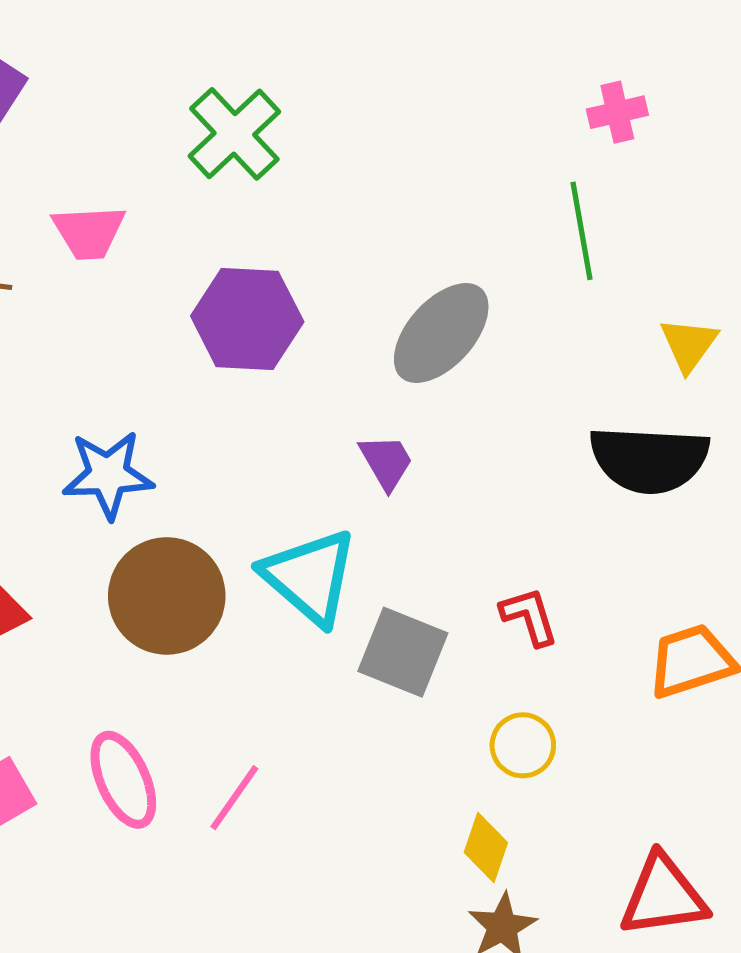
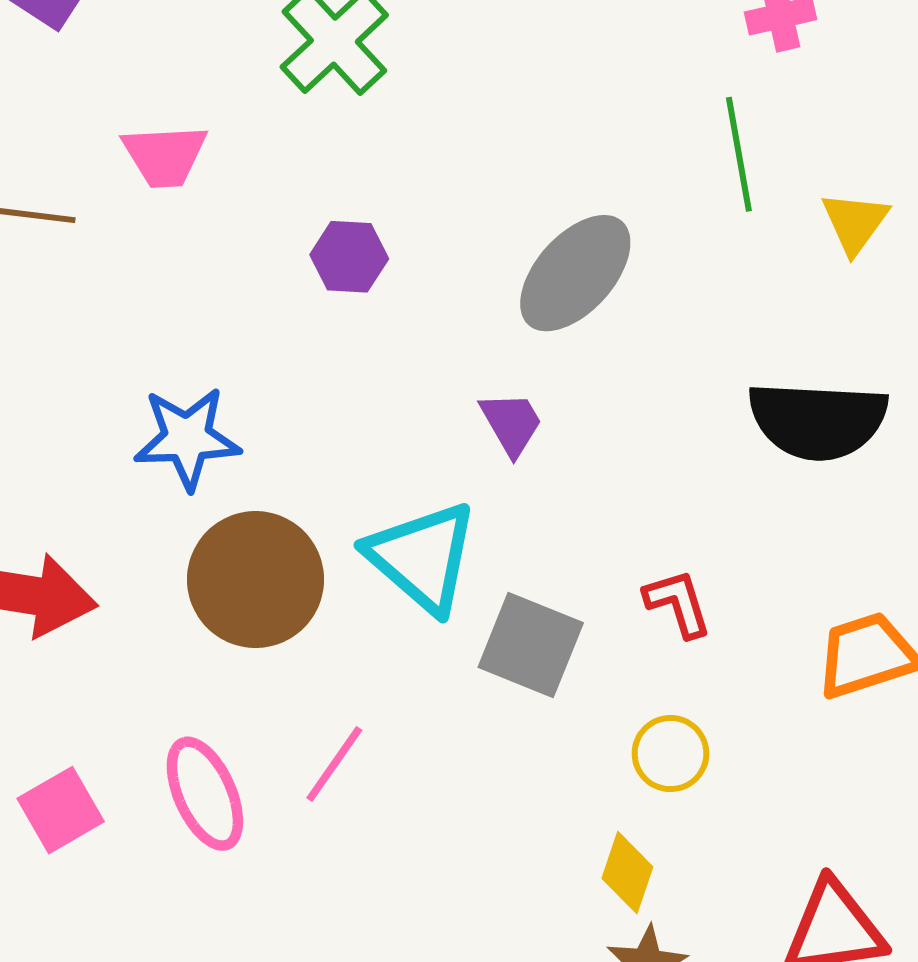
purple hexagon: (247, 319) -> (349, 257), size x0.6
yellow triangle: (689, 344) -> (855, 223), moved
pink line: (234, 798) -> (334, 764), moved

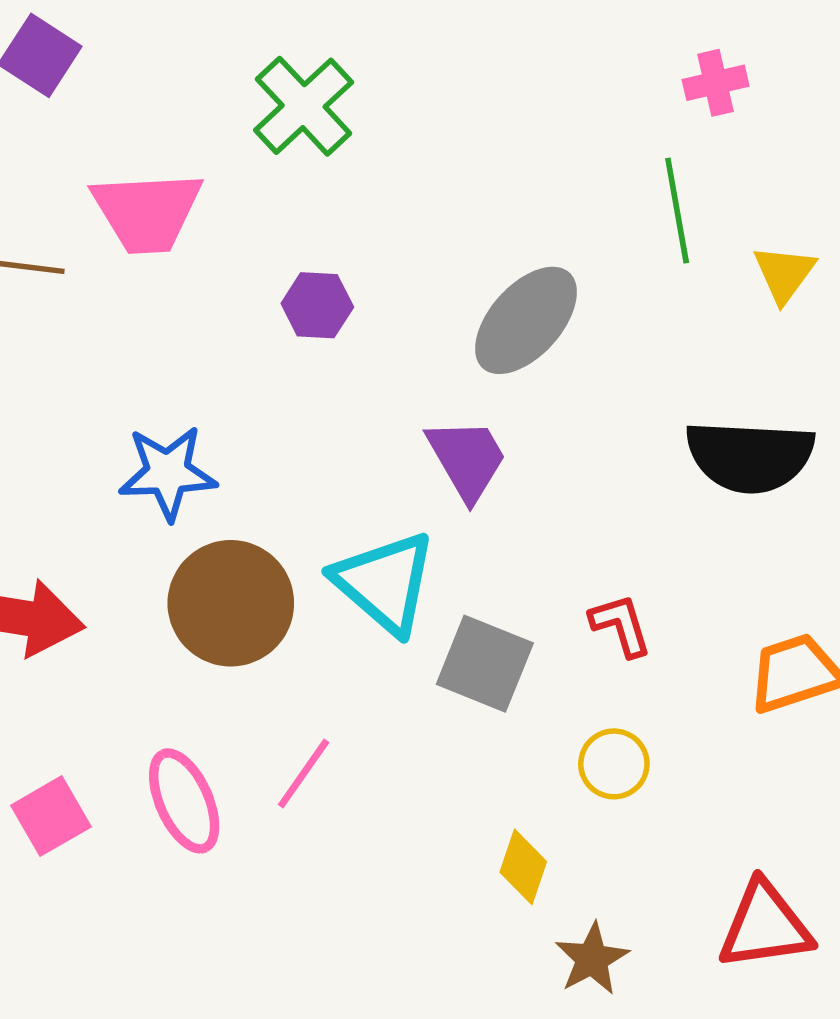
pink trapezoid: (165, 156) -> (147, 212), size x1.4
purple trapezoid: (511, 423) -> (467, 459), size x1.4
yellow diamond: (627, 873) -> (523, 867), moved

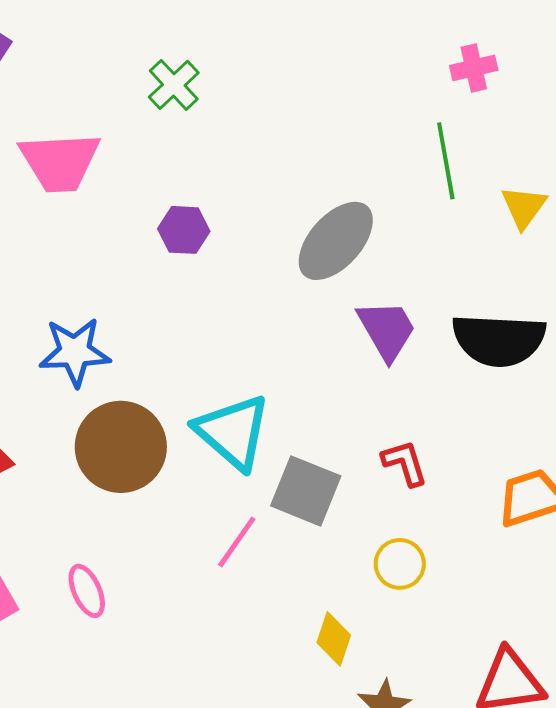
green cross: (304, 106) -> (174, 85), size x0.7
purple trapezoid: (467, 459) -> (387, 330), moved
pink line: (304, 774) -> (237, 542), moved
pink ellipse: (184, 801) -> (87, 591), size x0.7

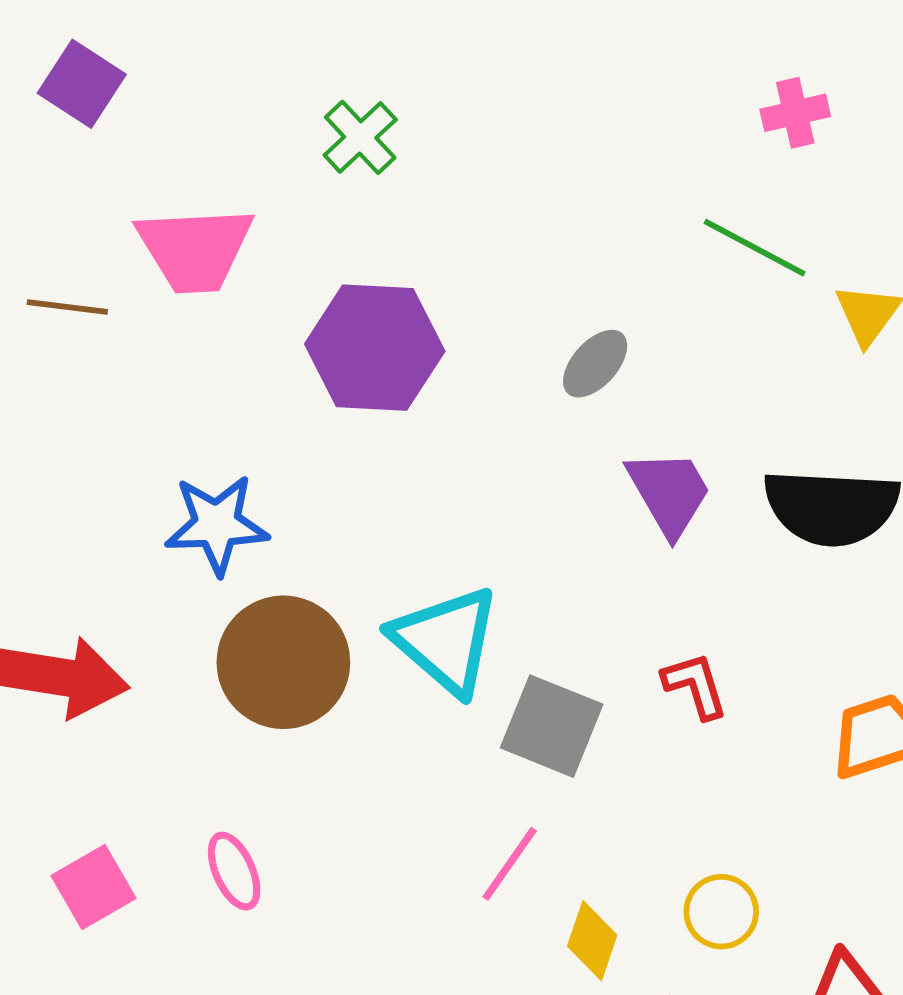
green line: (446, 161) -> (755, 248), turned -52
purple hexagon: (184, 230) -> (375, 348), size x1.8
gray ellipse: (336, 241) -> (595, 364), size x0.6
pink line: (237, 542) -> (510, 864), moved
yellow circle: (400, 564) -> (721, 912), moved

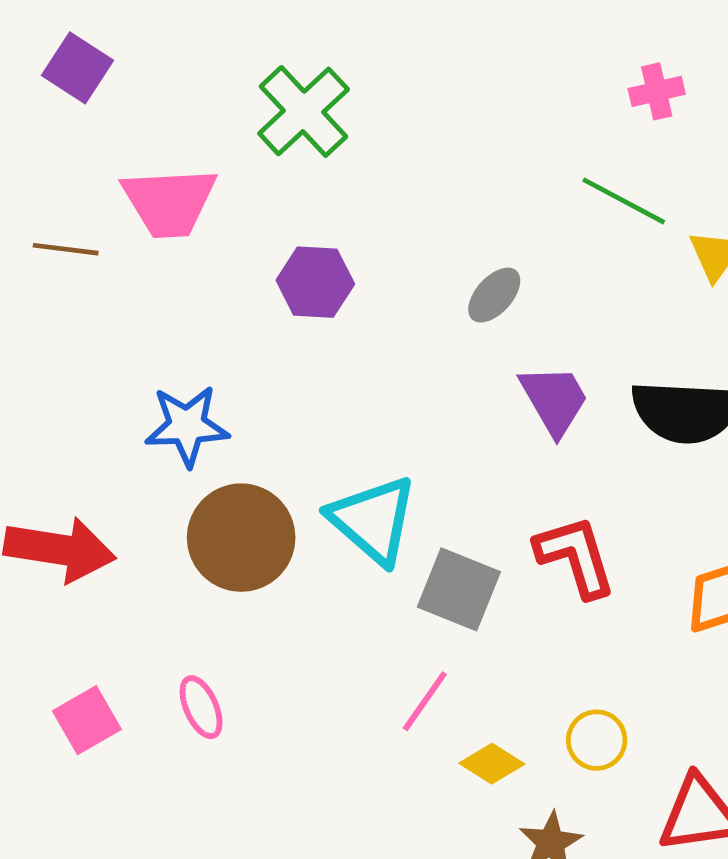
green cross: (360, 137) -> (304, 111), size x1.5
purple hexagon: (375, 348) -> (315, 282), size x0.7
red L-shape: (695, 685) -> (575, 556), size x1.5
yellow diamond: (592, 941) -> (492, 764), turned -76

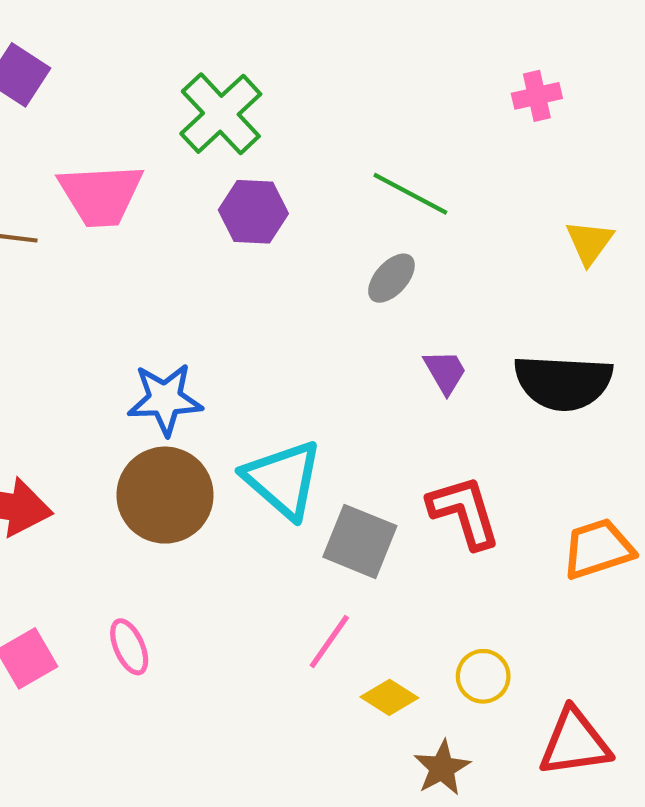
green line: (624, 201) -> (410, 194), moved
purple hexagon: (315, 282) -> (253, 212), moved
purple trapezoid: (554, 400) -> (445, 372), size x0.7
blue star: (187, 426) -> (165, 399), moved

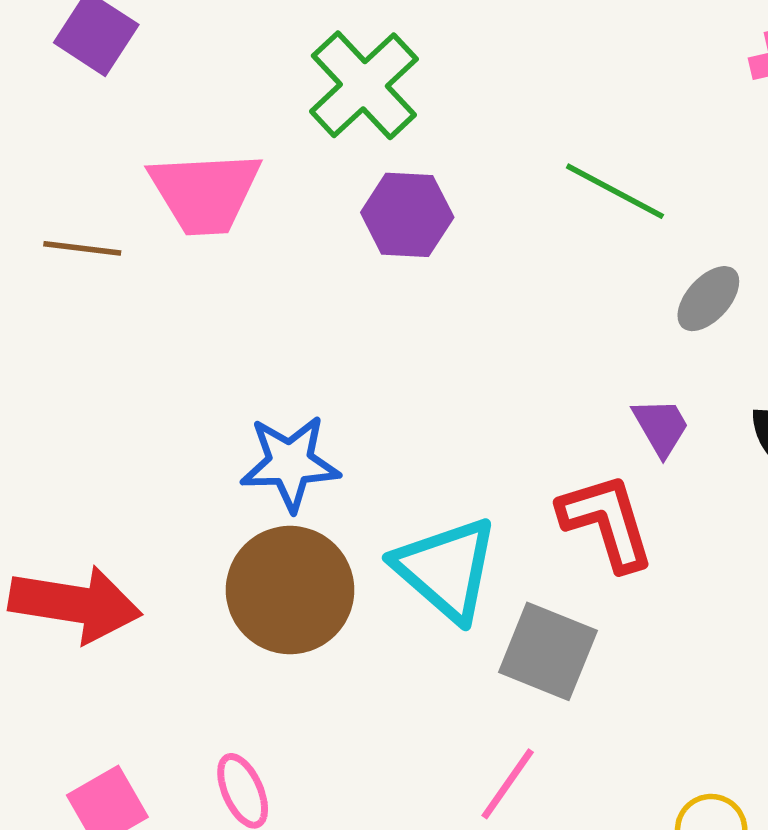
gray ellipse: (391, 278) -> (708, 299), moved
red L-shape: (464, 512) -> (607, 522), moved

